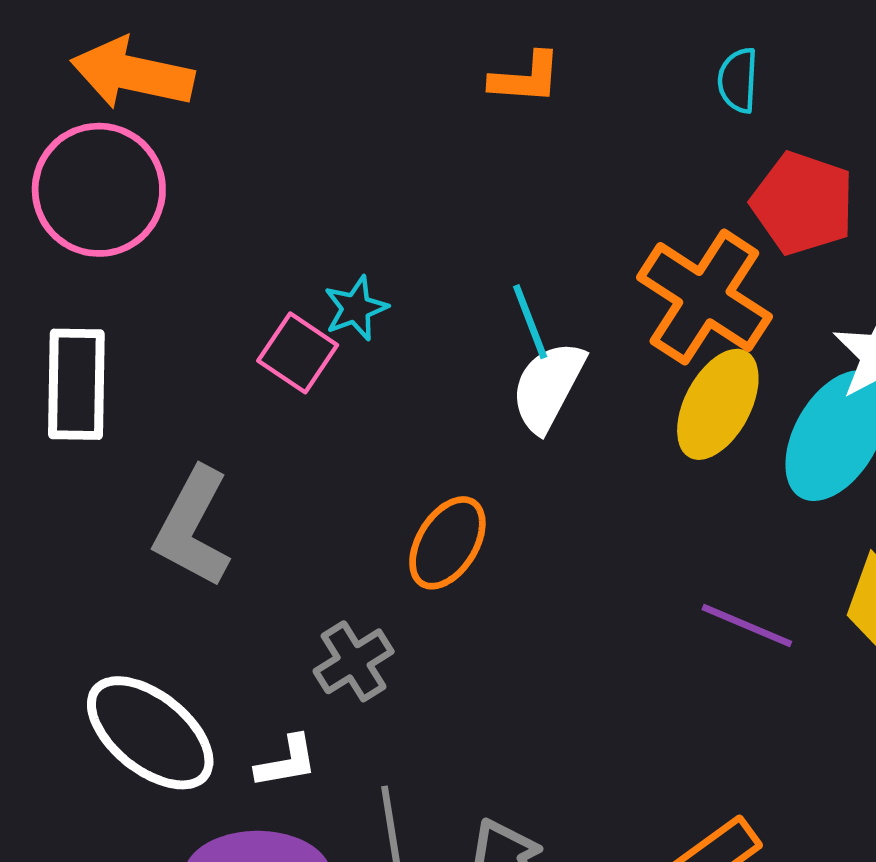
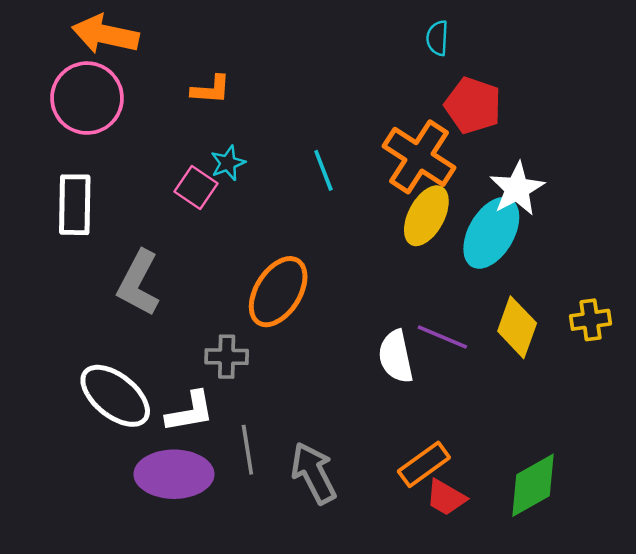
orange L-shape: (526, 78) -> (211, 89), moved
white semicircle: (548, 386) -> (396, 357), moved, turned -40
orange ellipse: (447, 543) -> (278, 292), size x1.4
gray cross: (354, 661) -> (227, 357), turned 33
white L-shape: (287, 762) -> (190, 412), size x1.4

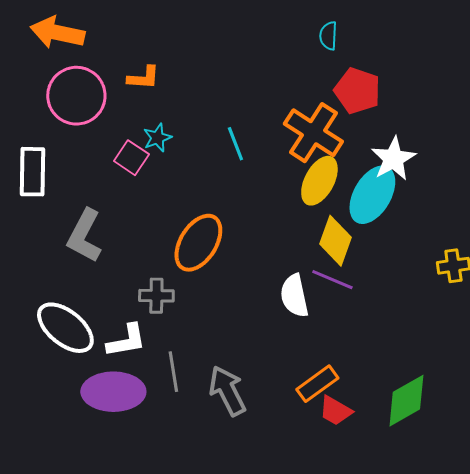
pink circle: (87, 98) -> (76, 96), moved
yellow diamond: (517, 327) -> (335, 241), moved

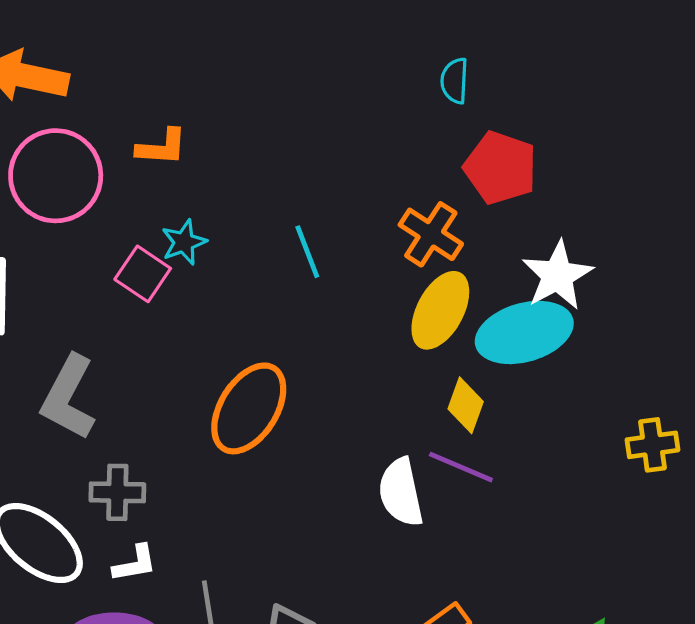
orange cross: (313, 133) -> (431, 234), size x0.7
cyan ellipse: (372, 195) -> (524, 332), turned 44
yellow diamond: (335, 241) -> (466, 405), size x0.7
gray cross: (156, 296) -> (117, 492), moved
white L-shape: (126, 341) -> (135, 564), size x0.7

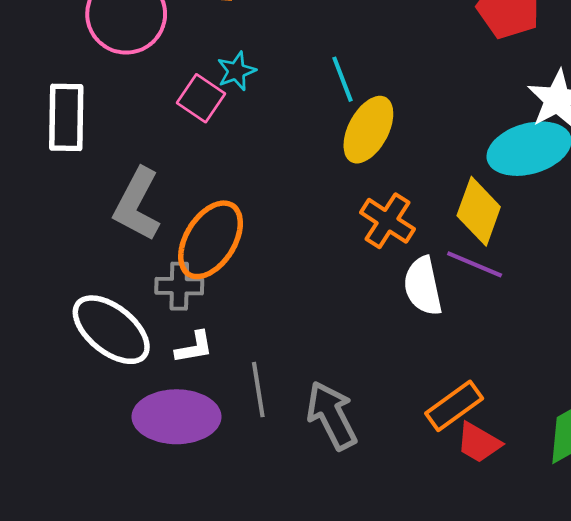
orange cross: (431, 234) -> (387, 221), moved
yellow ellipse: (440, 310) -> (368, 130), moved
yellow diamond: (466, 405) -> (479, 211), size x1.4
orange ellipse: (249, 408) -> (211, 240), moved

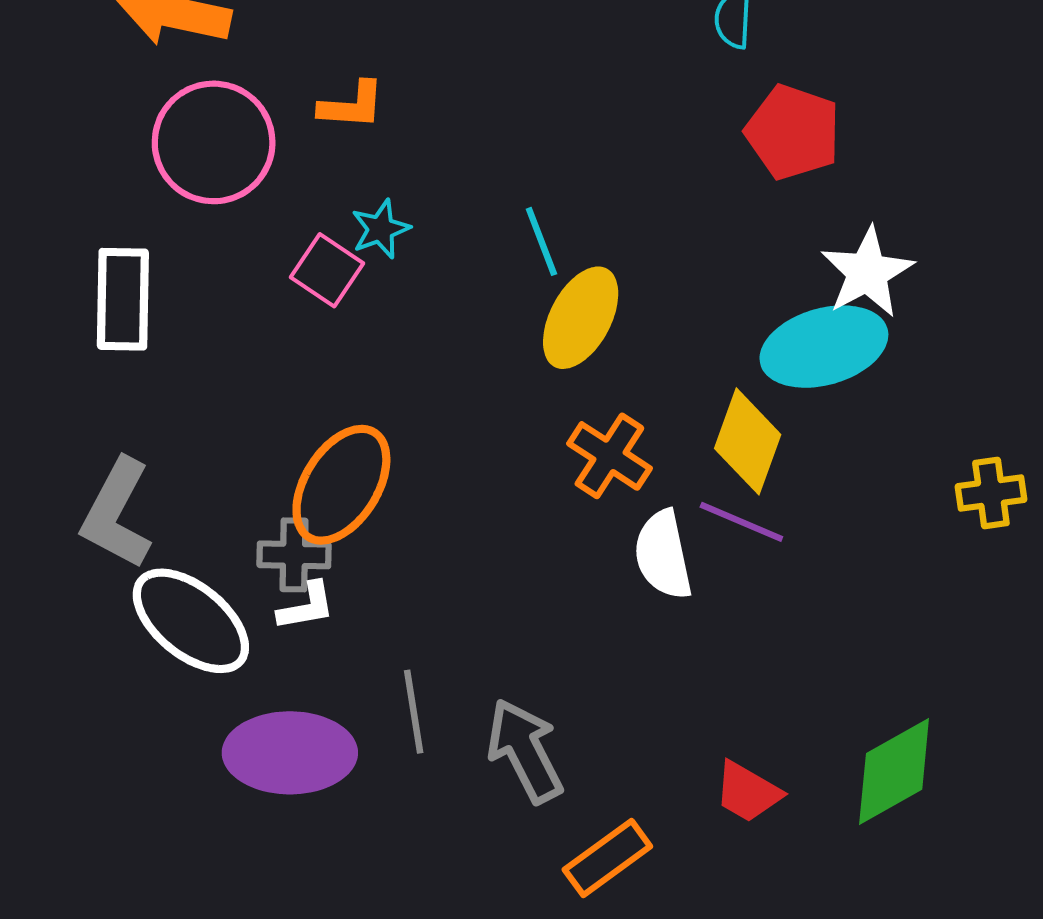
gray L-shape: (137, 204) -> (117, 514), moved
white L-shape: (194, 347) -> (306, 606), moved
orange rectangle: (454, 406) -> (607, 858), moved

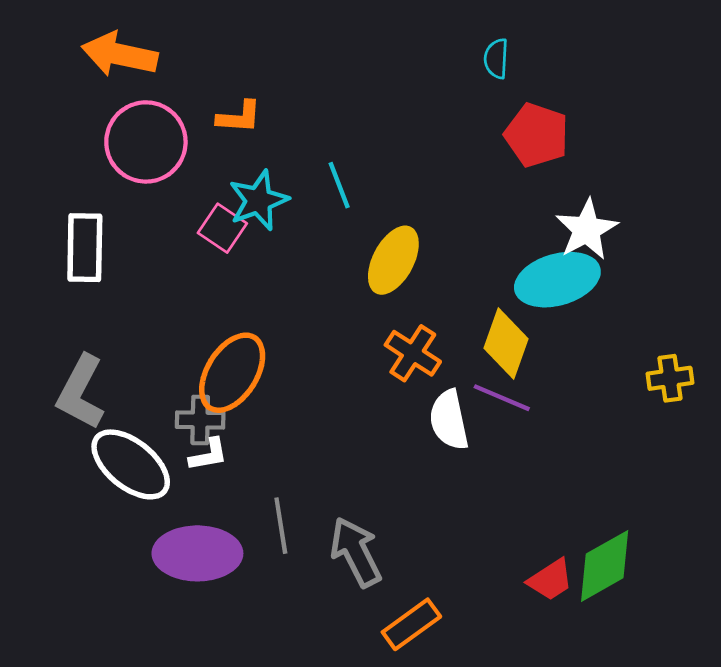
cyan star: (381, 229) -> (259, 200), size x1.5
cyan line: (541, 241) -> (339, 185), moved
red trapezoid: (748, 792) -> (550, 580), moved, turned -63

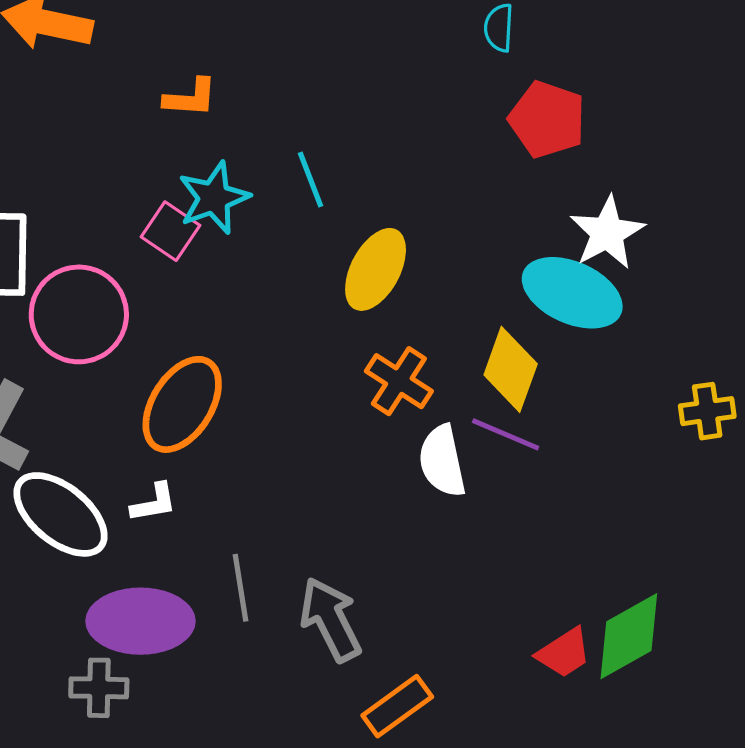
pink circle: (146, 142) -> (79, 314), moved
cyan ellipse: (557, 280) -> (572, 293), turned 40
gray cross: (200, 420) -> (99, 688), moved

